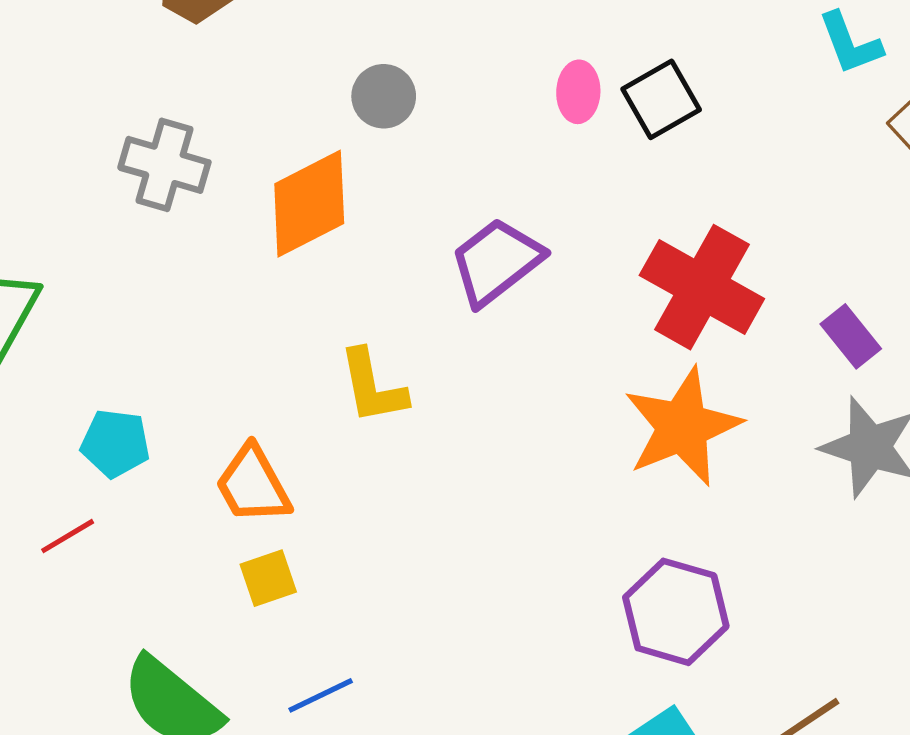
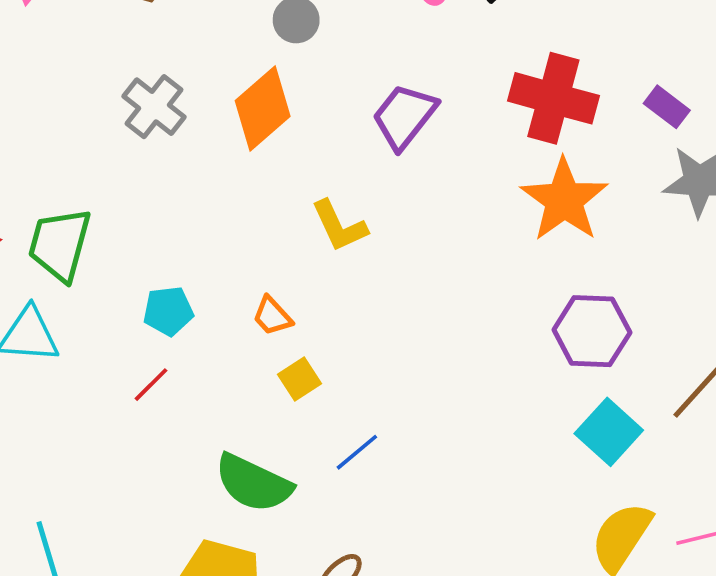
gray cross: (164, 165) -> (154, 107), turned 36
orange trapezoid: (253, 485) -> (272, 316), size x0.7

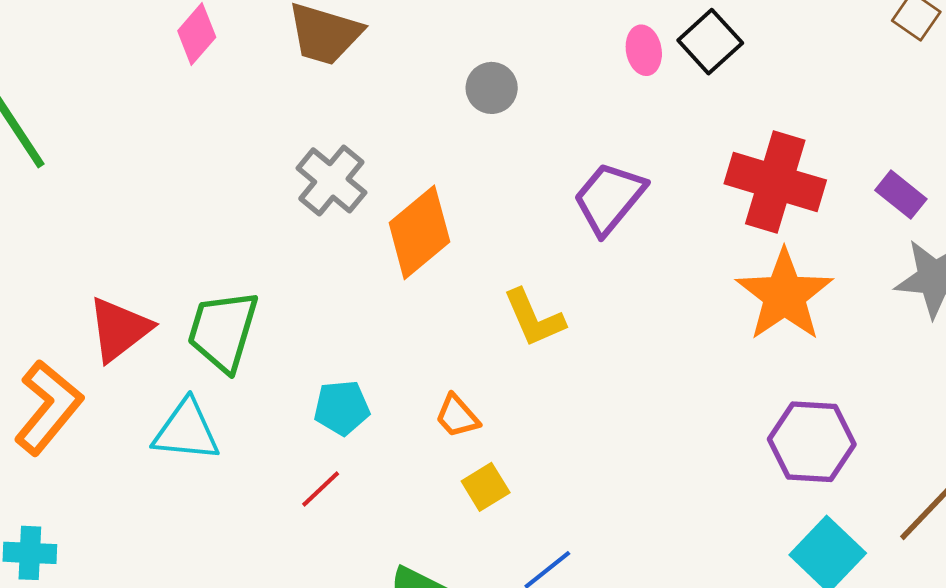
orange diamond: (263, 108) -> (419, 232), moved

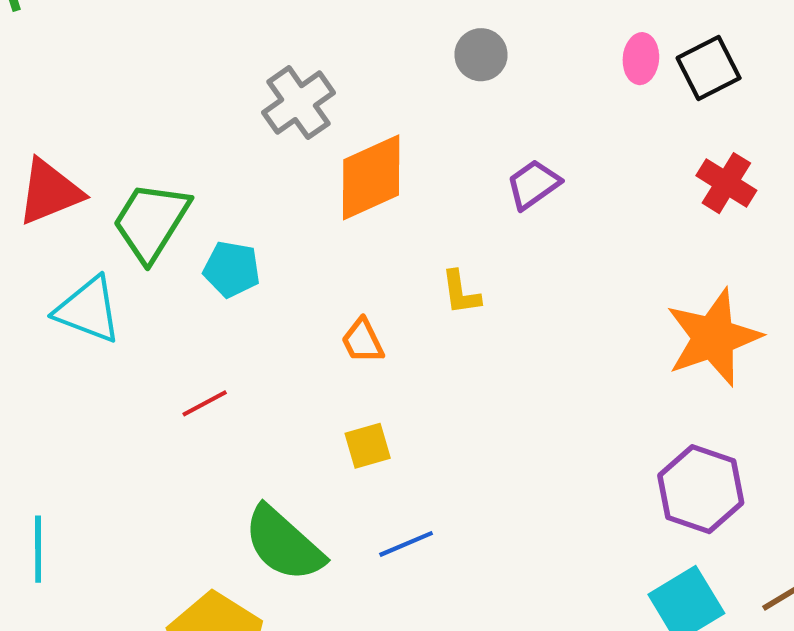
red cross: (775, 182) -> (726, 183), moved, size x0.6
purple trapezoid: (609, 198) -> (533, 184), moved, size x0.7
yellow L-shape: (534, 318) -> (461, 293), size x0.7
cyan pentagon: (342, 408) -> (232, 269), moved
orange trapezoid: (457, 416) -> (362, 341), moved

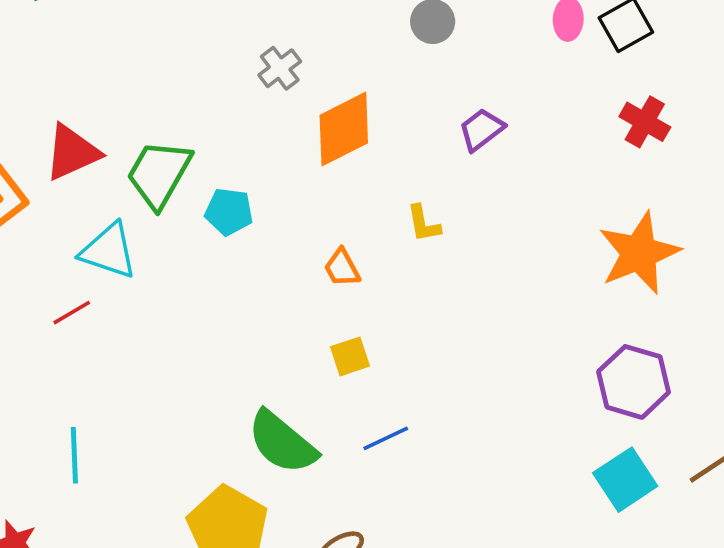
gray cross: (298, 103) -> (280, 68), size x0.7
red line: (205, 403) -> (72, 313), moved

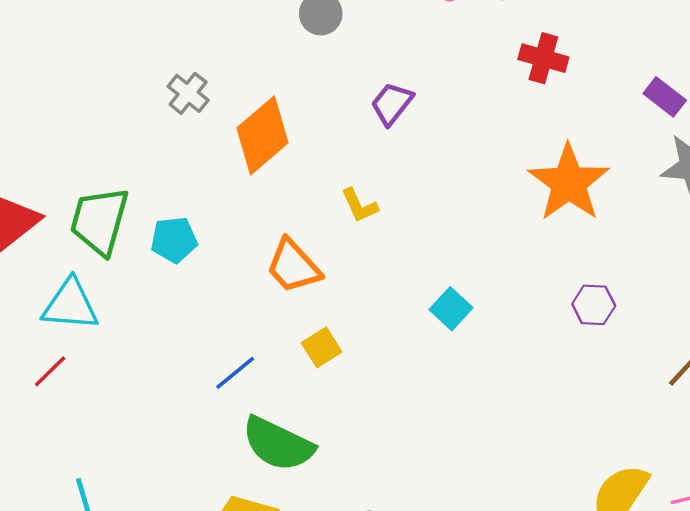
orange trapezoid: (342, 268) -> (293, 266), size x1.5
purple hexagon: (634, 382) -> (594, 305), size x0.6
blue line: (386, 438) -> (235, 373), moved
cyan square: (625, 480) -> (451, 309), moved, size x0.7

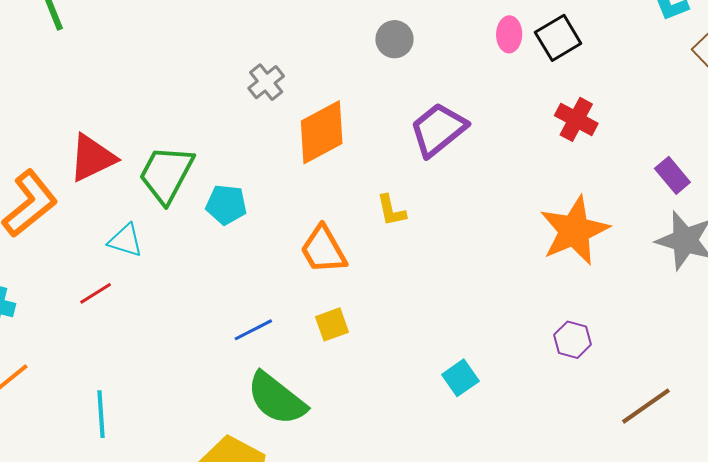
purple trapezoid: (392, 104) -> (438, 130), size x1.5
cyan triangle: (70, 305) -> (125, 240), size x0.7
cyan square: (451, 309) -> (460, 378), moved

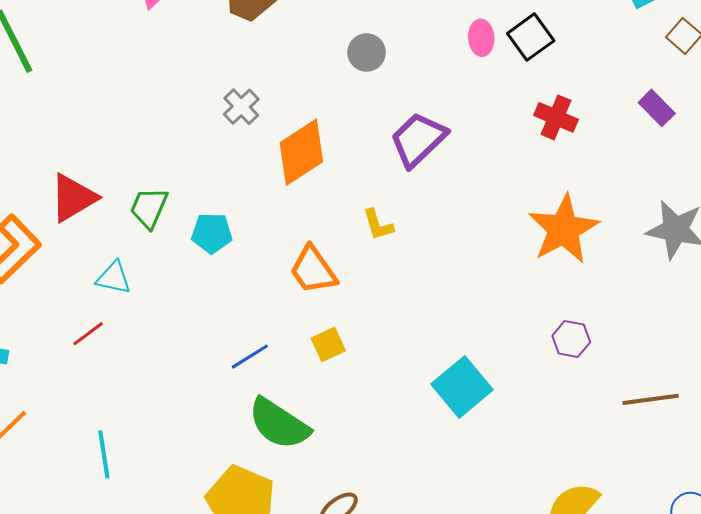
green trapezoid: (166, 174) -> (149, 208), size x0.7
purple rectangle: (672, 175) -> (657, 108), moved
cyan square: (460, 378) -> (462, 387), size x1.6
brown line: (646, 406) -> (651, 399), turned 32

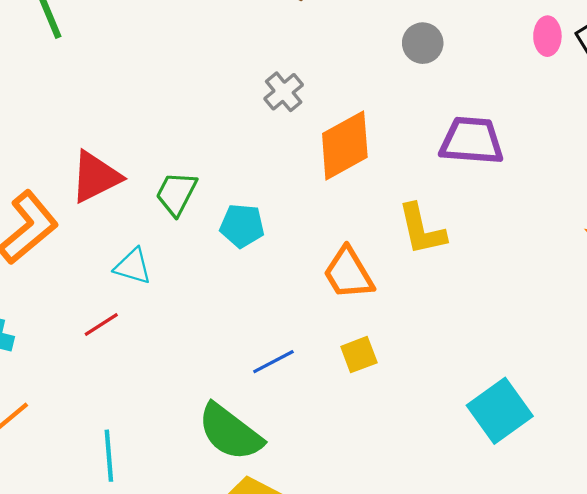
purple trapezoid: (418, 139) -> (472, 141), turned 44
yellow L-shape: (378, 225) -> (422, 230), size x1.5
green semicircle: (279, 424) -> (230, 432), moved

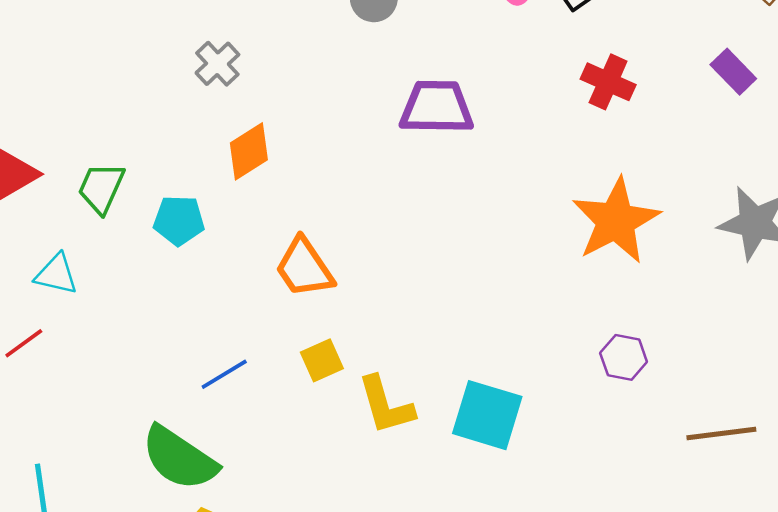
orange diamond: (345, 145) -> (249, 151), moved, size x0.7
yellow L-shape: (422, 230) -> (386, 405), moved
cyan square: (500, 411) -> (487, 415), turned -34

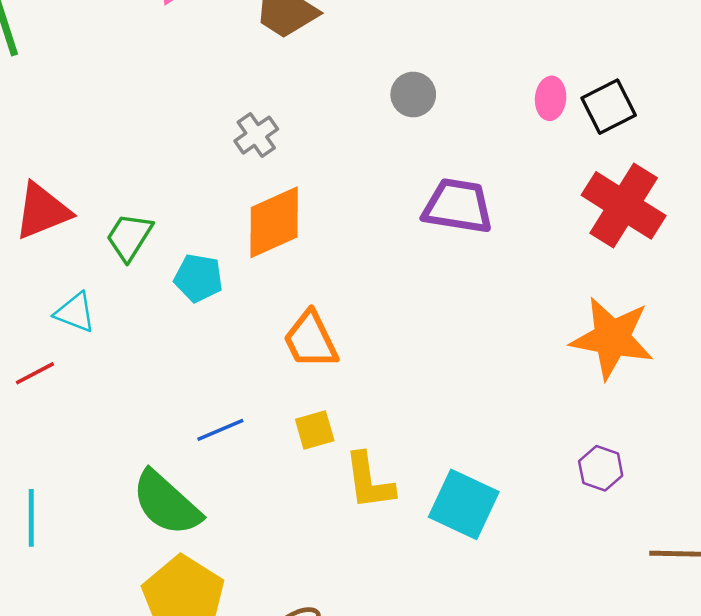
red cross: (608, 82) -> (624, 205), size x1.6
orange diamond: (249, 151) -> (274, 222), size x1.4
orange star: (616, 221) -> (612, 338), turned 30

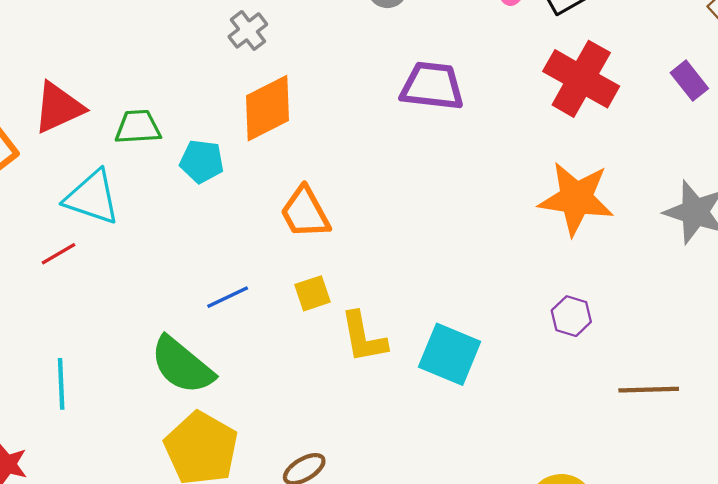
green trapezoid: (129, 237) -> (138, 127), turned 57
cyan triangle: (75, 312) -> (92, 197), size x1.5

